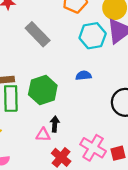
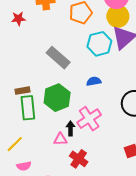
gray rectangle: (38, 34) -> (58, 58), moved
pink cross: (93, 148) -> (89, 119), moved, turned 30

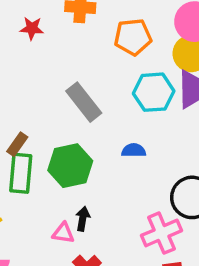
brown rectangle: (23, 91) -> (17, 144), turned -56
pink cross: (89, 119) -> (161, 233), moved

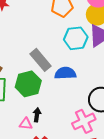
gray rectangle: (84, 102) -> (40, 60), moved
blue semicircle: (134, 150) -> (65, 73), size x1.5

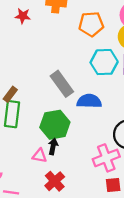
green hexagon: (28, 84) -> (55, 125), moved

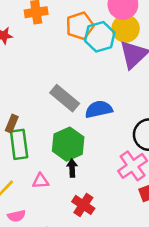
cyan hexagon: (104, 62) -> (100, 37), moved
pink triangle: (40, 156) -> (41, 181), moved

